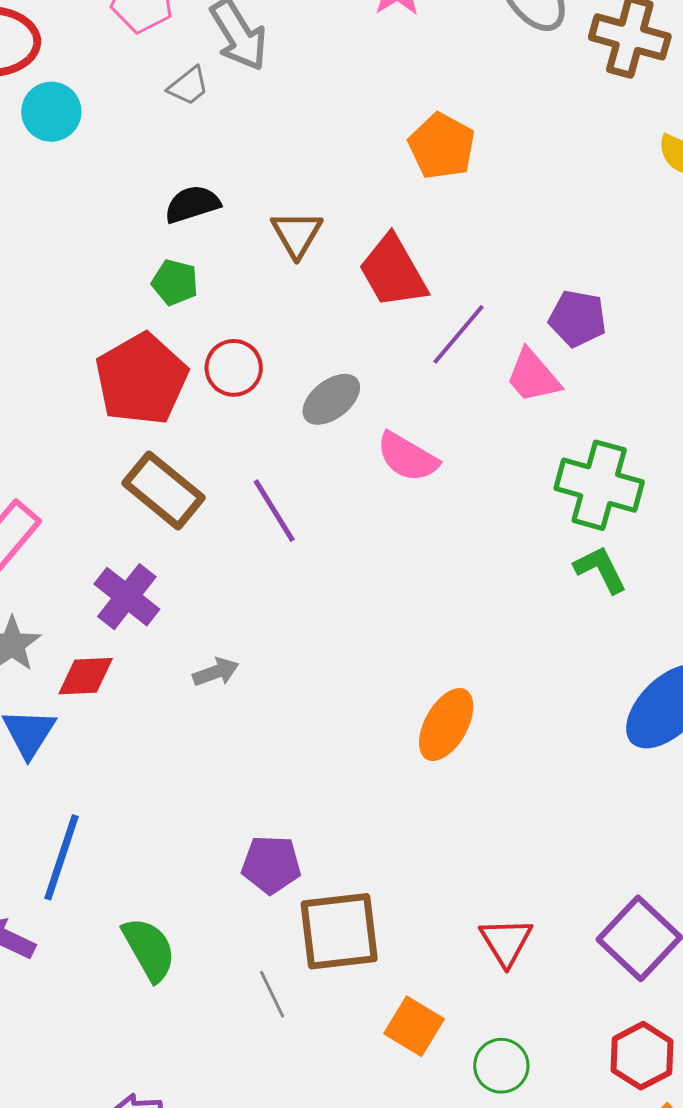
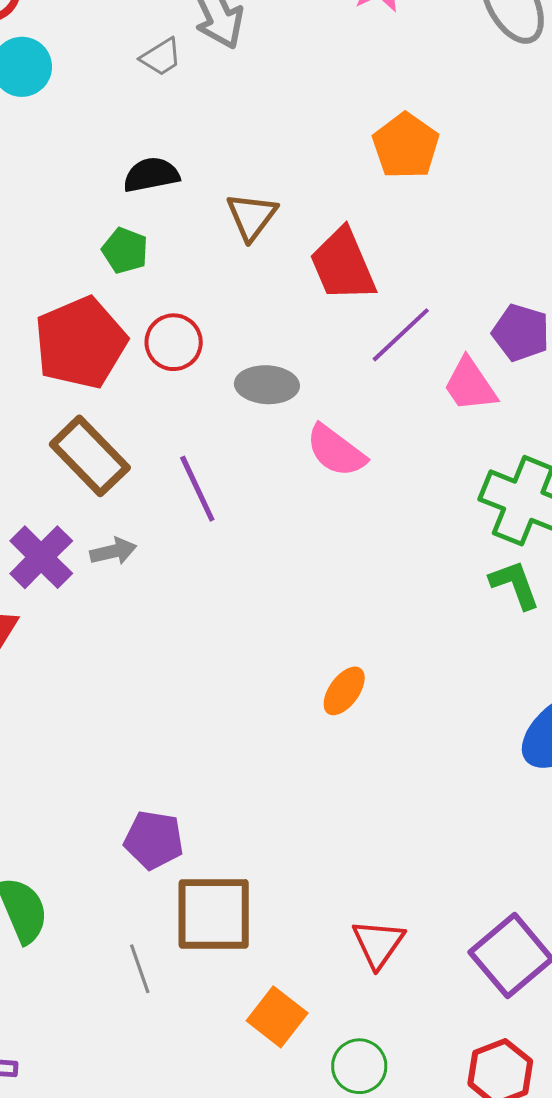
gray ellipse: (331, 399) -> (267, 385), turned 34
gray arrow: (216, 672) -> (113, 551), moved
orange ellipse: (446, 725) -> (344, 691), moved, size x0.7

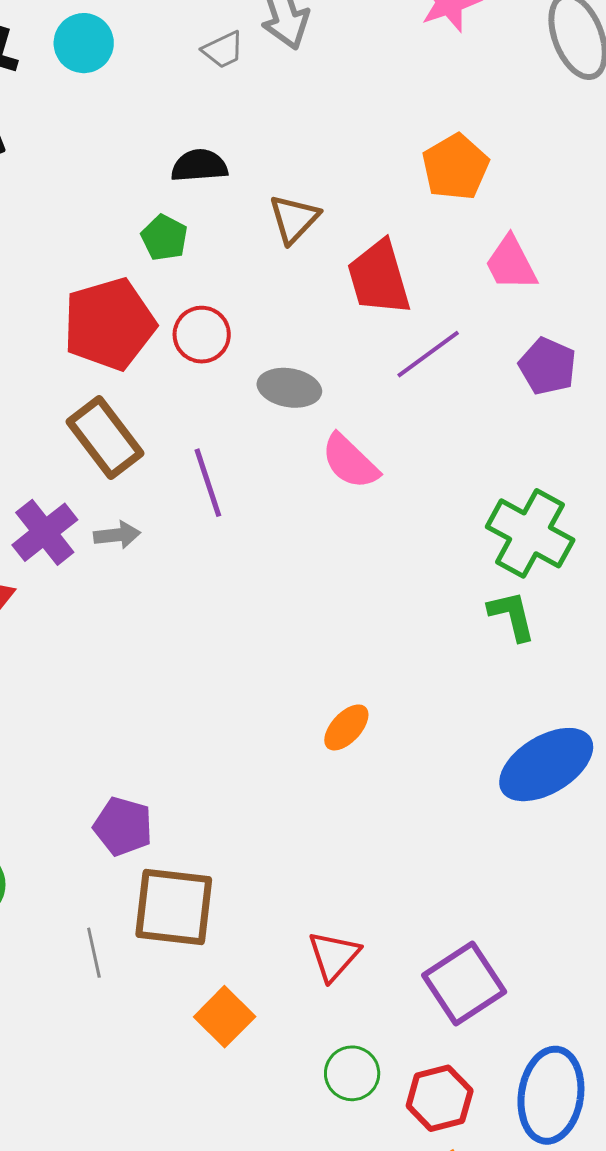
pink trapezoid: (470, 385) -> (511, 263), moved
orange ellipse: (344, 691) -> (346, 727), moved
green circle: (359, 1066) -> (352, 1073), moved

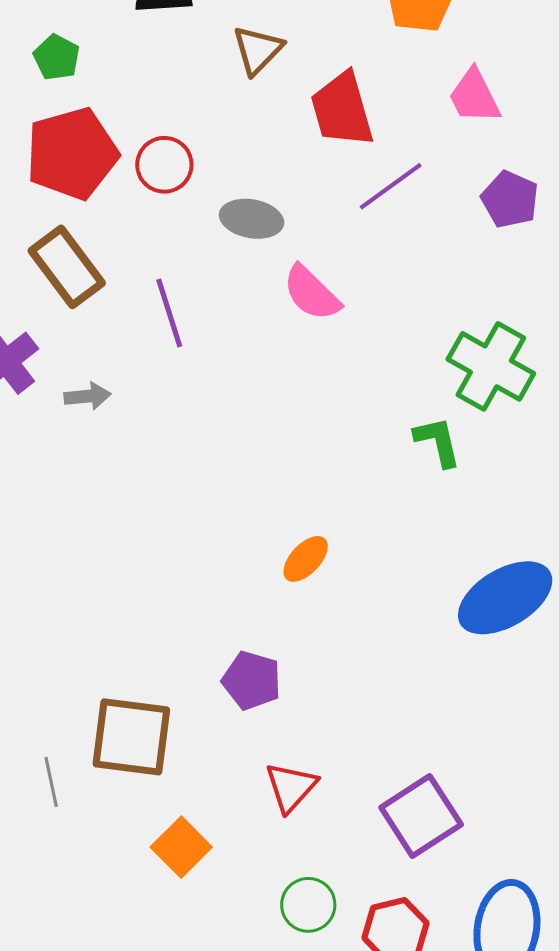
green pentagon: (164, 238) -> (57, 57), moved
gray arrow: (117, 535) -> (88, 396), moved
green L-shape: (512, 616) -> (438, 442), moved
purple pentagon: (123, 826) -> (252, 680), moved

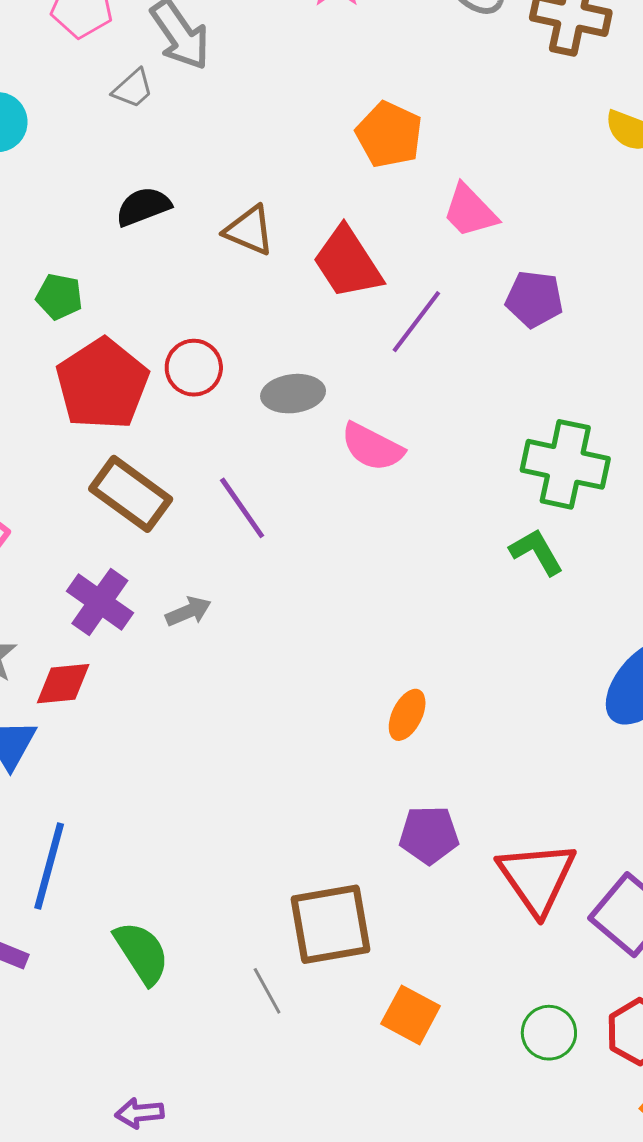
brown triangle: (258, 50) -> (249, 230), turned -34
orange ellipse: (306, 559) -> (407, 715), moved
red triangle: (291, 787) -> (537, 878), moved, size x1.5

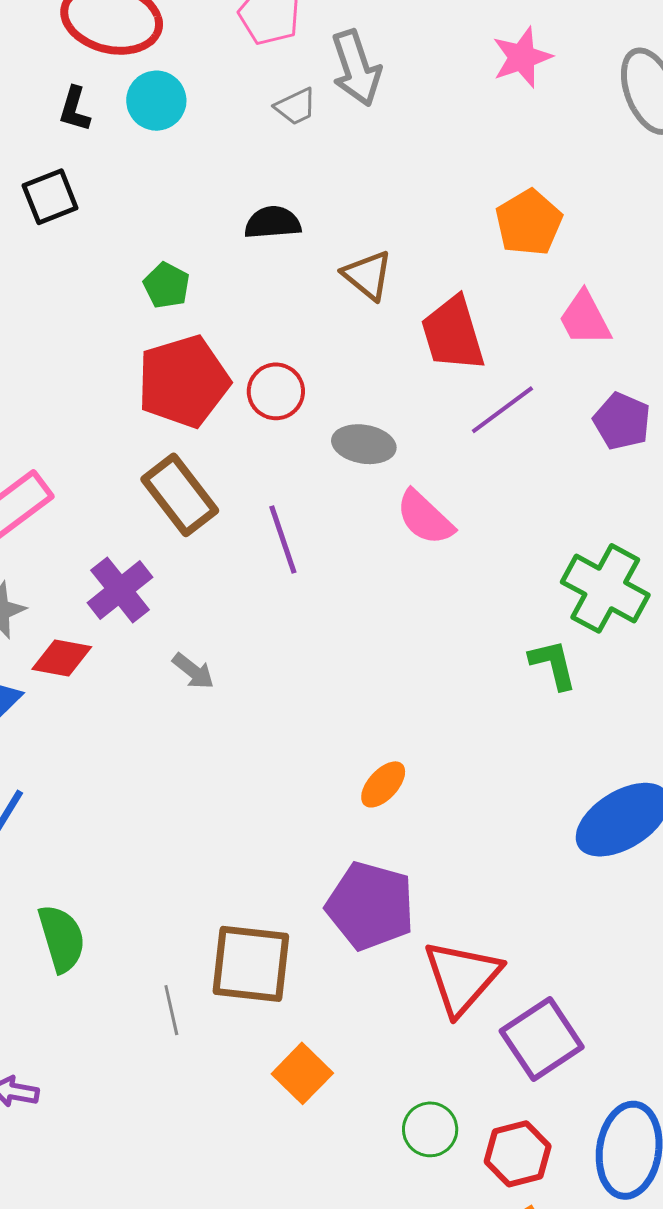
gray arrow: (188, 611) -> (193, 671), moved, turned 45
purple pentagon: (429, 835) -> (370, 906), size x1.5

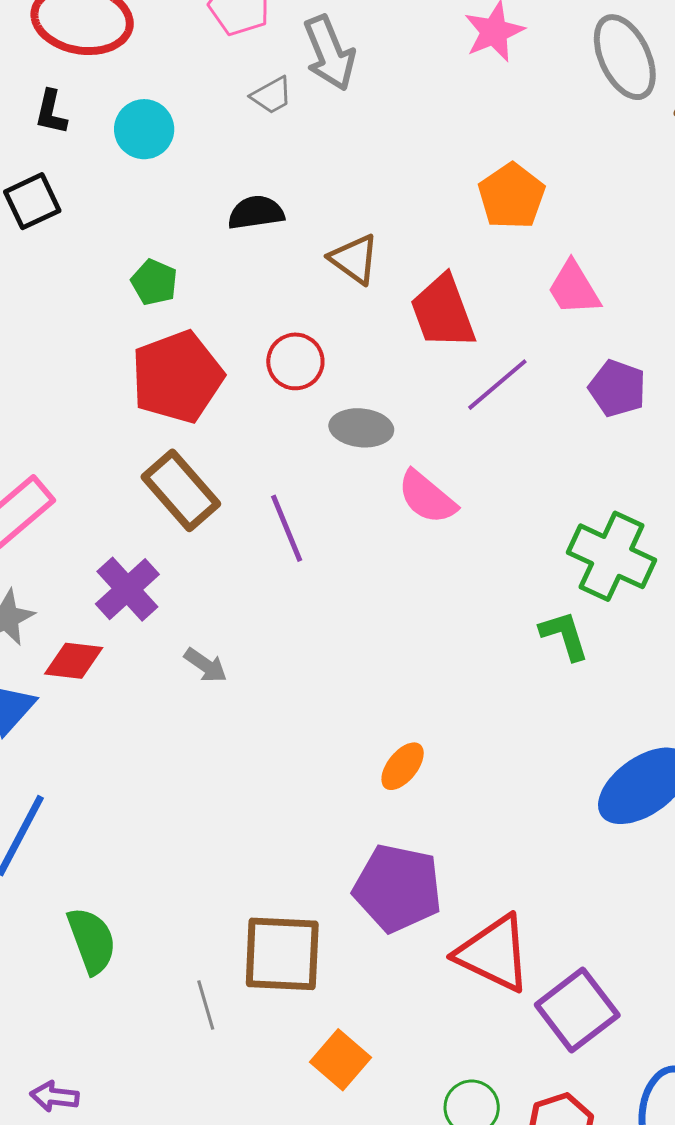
cyan circle: (156, 101) -> (144, 129), moved
red circle: (276, 391) -> (295, 361), moved
red triangle: (462, 977) -> (494, 953), turned -42

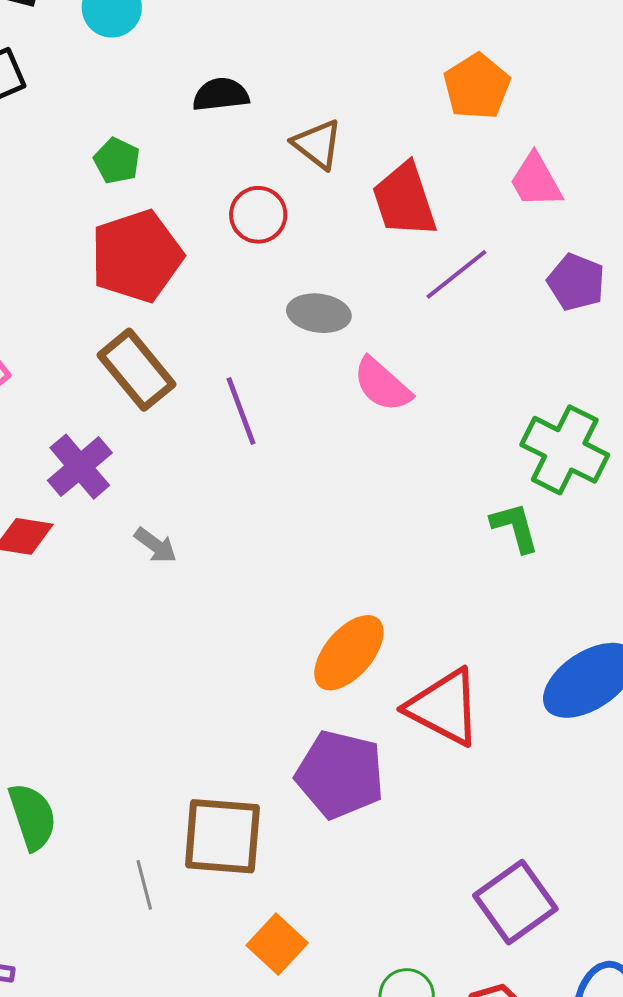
red circle: (295, 361) -> (258, 215), moved
orange ellipse: (403, 766) -> (349, 653), size x1.6
red triangle: (494, 953) -> (444, 707), moved

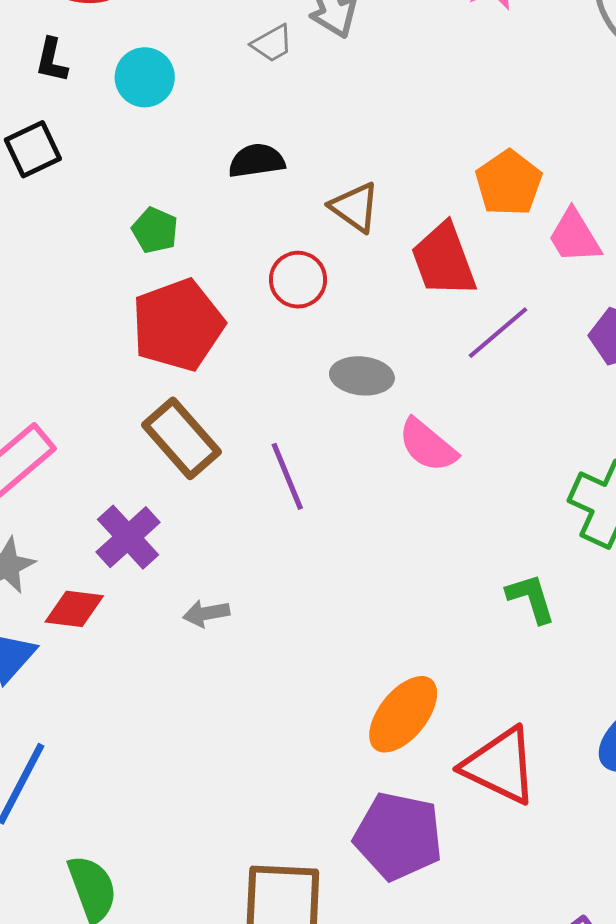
orange pentagon: (477, 86) -> (509, 183), moved
green L-shape: (515, 527) -> (531, 598), moved
gray arrow: (155, 545) -> (206, 613), turned 135

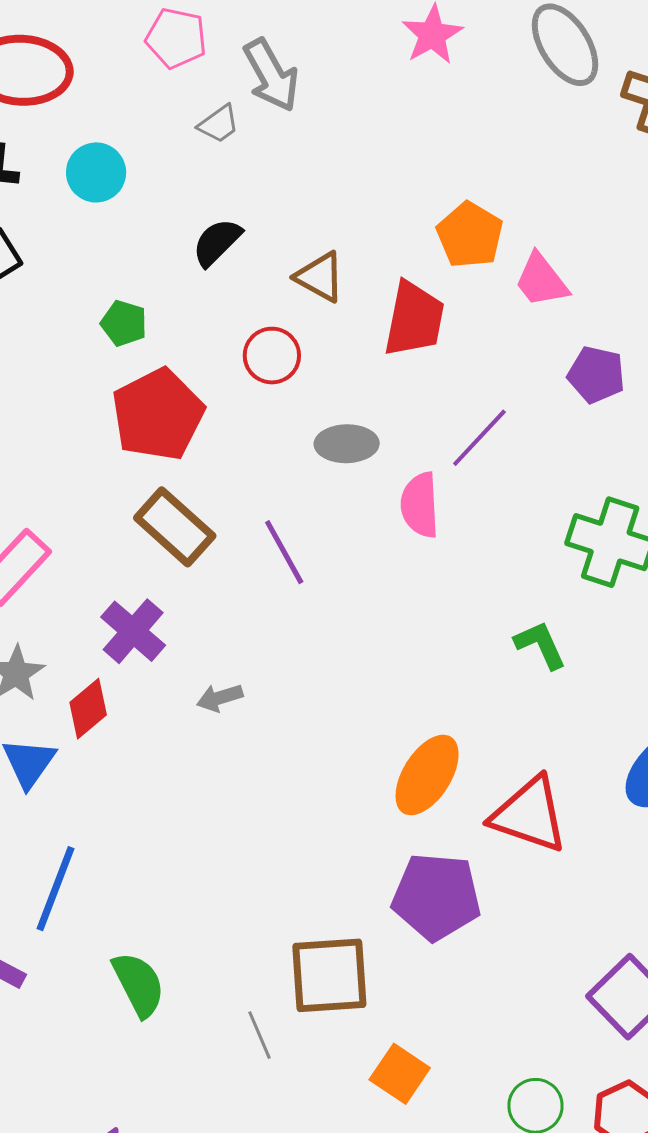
black semicircle: (257, 161) -> (217, 242), turned -30
red trapezoid: (444, 260) -> (414, 319), turned -142
purple line: (498, 333) -> (479, 438), moved
pink semicircle: (428, 445) -> (420, 505), turned 54
red diamond: (74, 609) -> (88, 709), turned -40

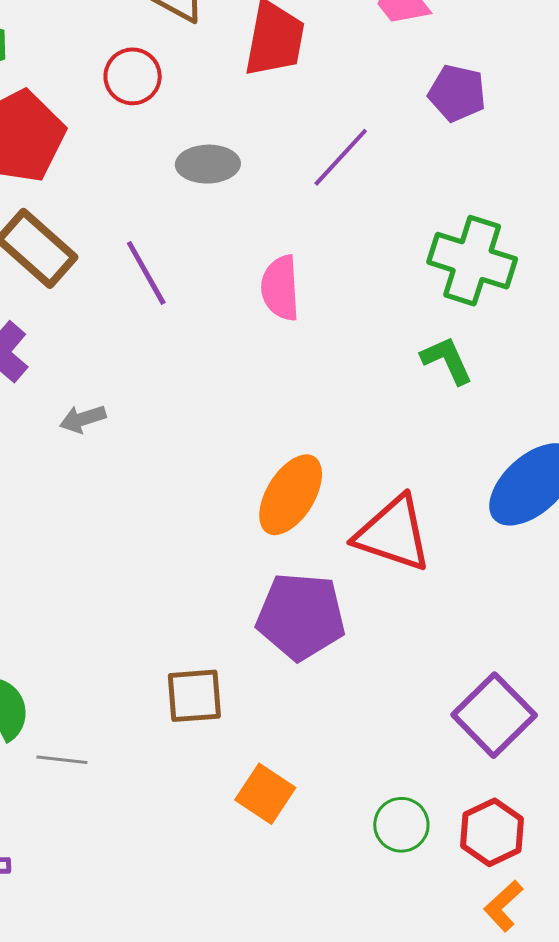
pink semicircle: (420, 505) -> (280, 288), moved
green L-shape: (540, 645) -> (447, 360), moved
brown square: (329, 975) -> (194, 696), size x0.7
gray line: (259, 1035) -> (62, 760), moved, turned -60

